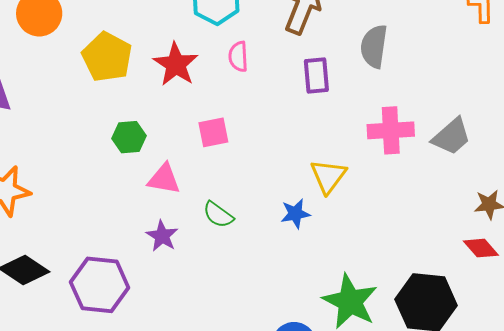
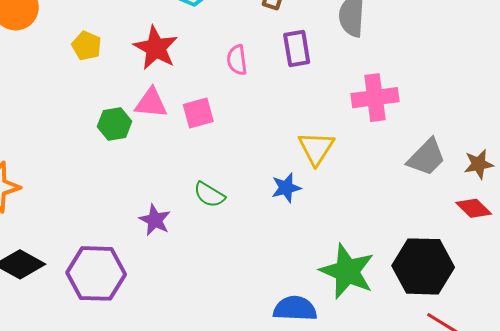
yellow pentagon: (107, 57) -> (87, 46), size x0.6
pink semicircle: (238, 57) -> (237, 60), moved
gray trapezoid: (451, 136) -> (426, 157), moved
pink triangle: (164, 179) -> (151, 103), moved

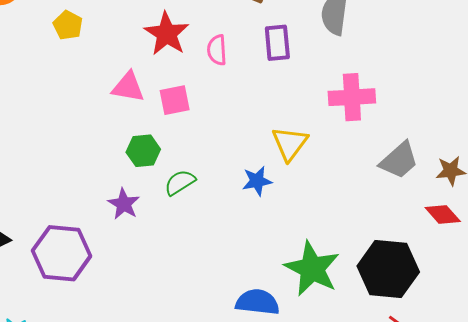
red star: (156, 48) -> (167, 34), moved
green hexagon: (115, 124) -> (143, 151), moved
green semicircle: (209, 195) -> (180, 182), turned 112

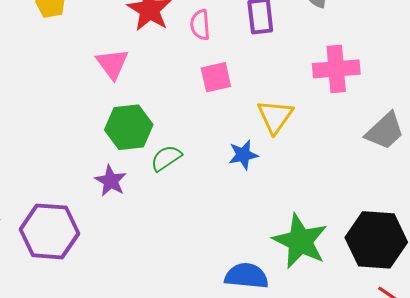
pink triangle: (128, 87) -> (112, 64), turned 45
pink square: (175, 100) -> (216, 77), moved
green hexagon: (143, 151) -> (129, 127), size x1.4

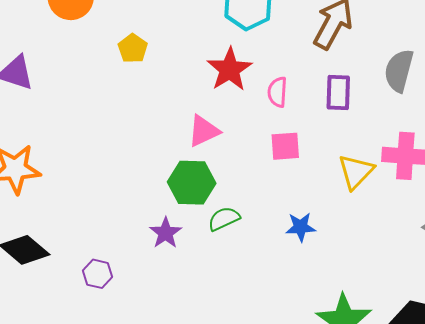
pink triangle: (112, 64) -> (204, 131), moved, turned 33
yellow triangle: (275, 117) -> (356, 172), moved
purple hexagon: (49, 231) -> (98, 274), size x0.5

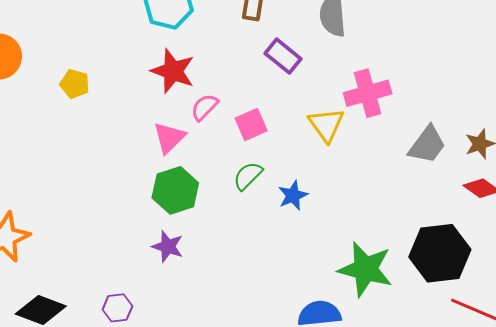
pink semicircle: (277, 92) -> (205, 107), moved, turned 60
purple rectangle: (338, 92) -> (283, 56), turned -33
green semicircle: (224, 219) -> (248, 176), moved

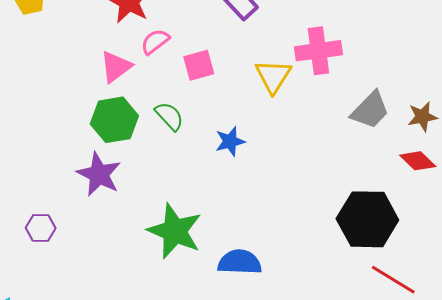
green semicircle: (248, 176) -> (169, 116), moved, turned 84
purple star: (168, 246) -> (99, 174), size x1.4
green star: (365, 269) -> (175, 231), moved

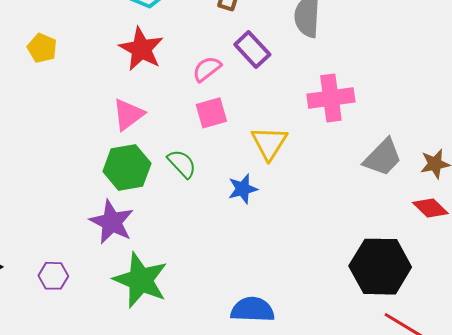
pink semicircle: (155, 42) -> (207, 69), moved
yellow triangle: (273, 76) -> (269, 143), moved
green star: (175, 231) -> (141, 280), moved

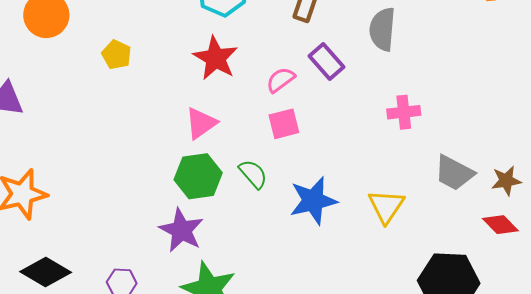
pink cross: (331, 98) -> (404, 112), size x0.7
yellow triangle: (269, 143) -> (386, 206), moved
gray trapezoid: (383, 157) -> (454, 173), turned 72
blue star: (243, 189) -> (313, 201), size x1.6

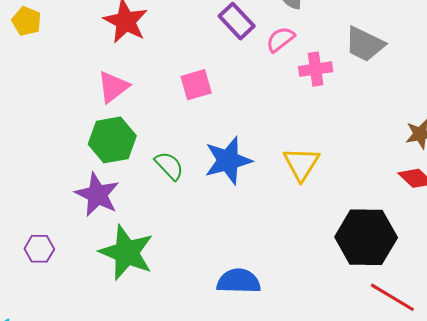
pink semicircle: (281, 80) -> (280, 39), moved
gray trapezoid: (454, 173) -> (365, 44), moved
green semicircle: (253, 174) -> (169, 166), moved

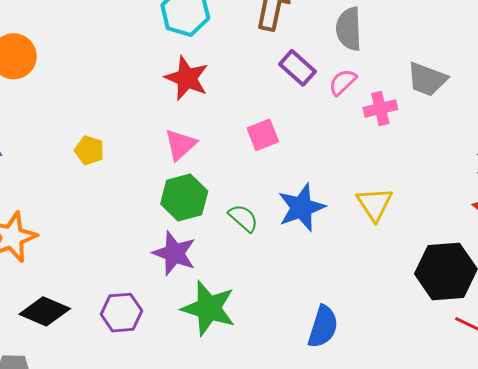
yellow pentagon: (27, 21) -> (89, 150), moved
purple hexagon: (39, 249) -> (121, 313), size x1.4
blue semicircle: (239, 281) -> (323, 327), turned 111

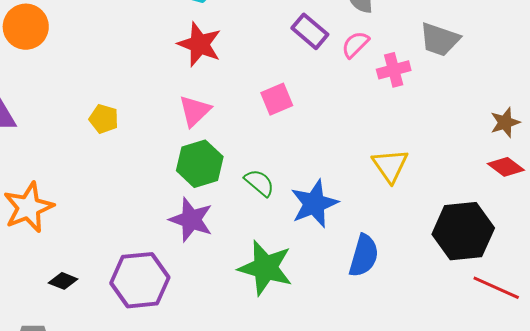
blue star: (301, 207) -> (314, 204), moved
green star: (209, 308) -> (265, 268), moved
black diamond: (45, 311) -> (63, 281), size x0.6
purple hexagon: (121, 313) -> (140, 280), size x1.4
blue semicircle: (323, 327) -> (364, 256), moved

